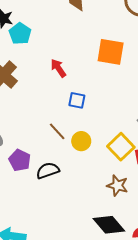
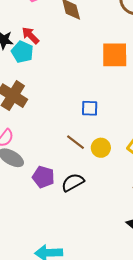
red arrow: (58, 68) -> (30, 35), moved

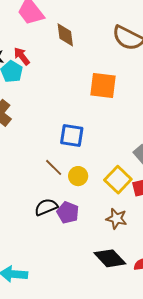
blue square: (90, 108) -> (72, 136), size x1.4
purple pentagon: (43, 177) -> (68, 212), moved

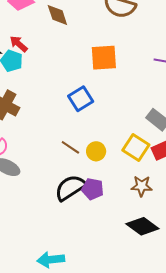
blue square: (72, 136) -> (81, 99), moved, turned -30
black semicircle: (46, 207) -> (70, 188), size x1.4

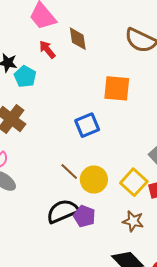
red arrow: (19, 44) -> (47, 49), moved
yellow circle: (96, 151) -> (94, 180), size x1.4

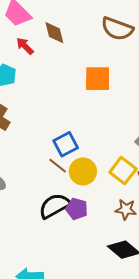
blue square: (87, 125) -> (66, 144), moved

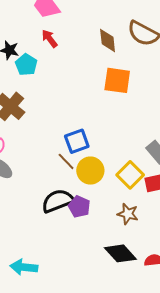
brown diamond: (54, 33) -> (108, 41), moved

